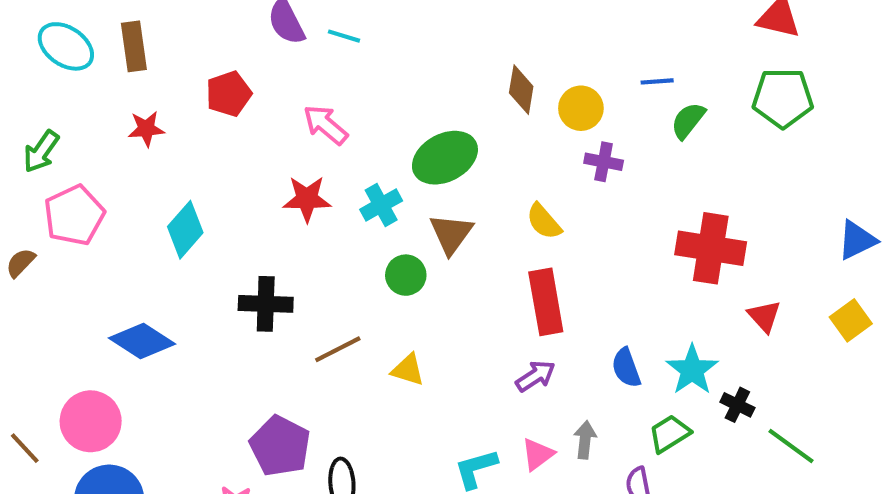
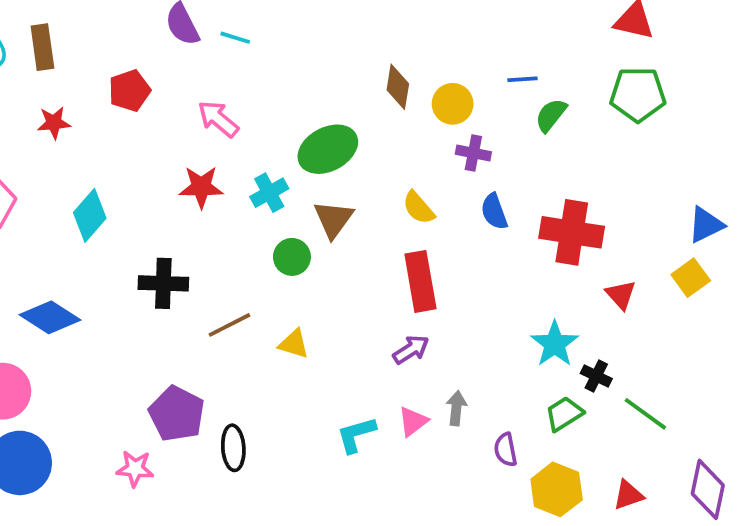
yellow square: (851, 320) -> (691, 278), moved
blue semicircle: (626, 368) -> (494, 212), moved
green trapezoid: (669, 434) -> (564, 414), moved

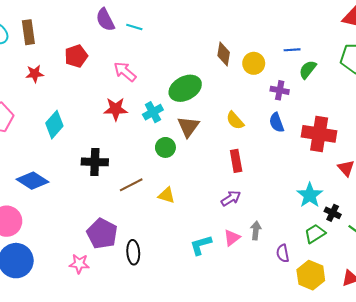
purple cross: (473, 153) -> (280, 90), moved
red rectangle: (420, 281) -> (236, 161), size x0.7

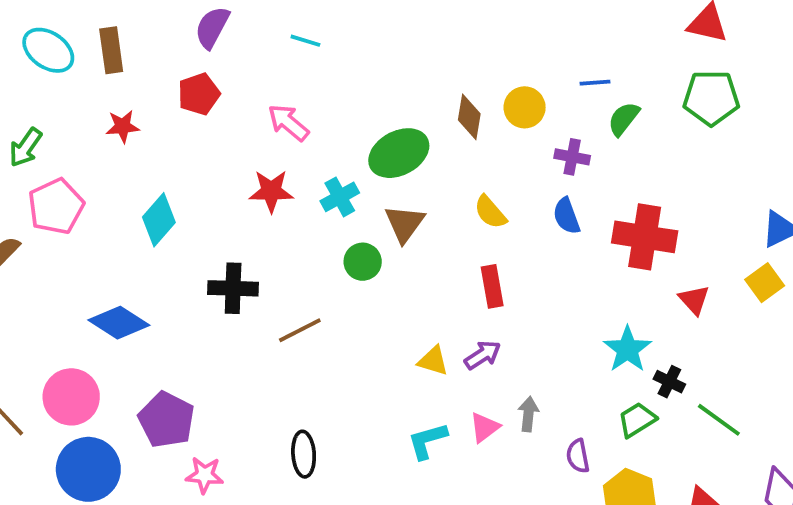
purple semicircle: (105, 20) -> (212, 27), moved, turned 55
brown diamond: (224, 54) -> (469, 117), moved
yellow triangle: (166, 195) -> (433, 361), moved
purple pentagon: (102, 234) -> (166, 420), moved

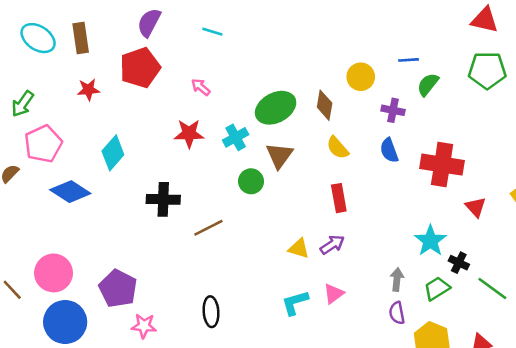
red pentagon: (199, 94) -> (140, 68), size x1.4
brown diamond: (469, 117) -> (325, 105), moved
pink arrow: (288, 123) -> (201, 87), size x0.7
blue diamond: (119, 323) -> (70, 192), moved
gray arrow: (528, 414) -> (397, 279), moved

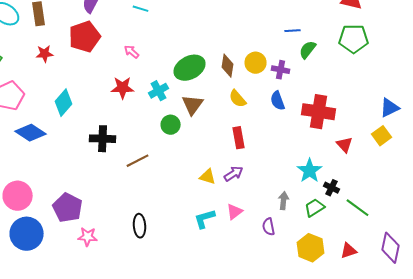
yellow circle: (361, 77) -> (256, 63), moved
purple semicircle: (397, 313) -> (269, 227), moved

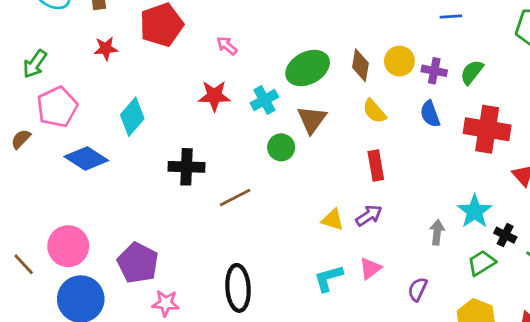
green semicircle: (308, 50) -> (472, 72), moved
gray arrow: (284, 201) -> (437, 232), moved
black ellipse: (140, 226) -> (238, 288), size x1.4
purple semicircle: (269, 227) -> (418, 289), turned 36

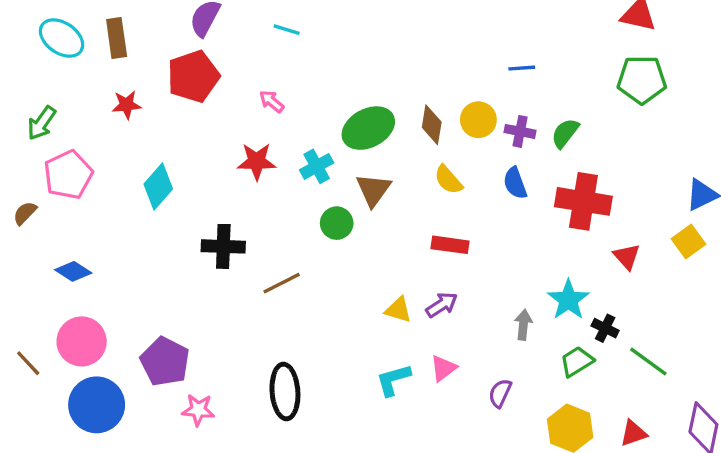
blue line: (451, 17) -> (522, 68), moved
blue diamond: (86, 158) -> (73, 271), moved, size x0.7
red rectangle: (376, 165) -> (450, 245), turned -72

